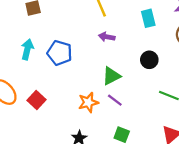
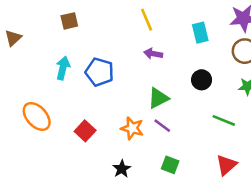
red square: (37, 100) -> (85, 131), moved
orange star: (88, 102) -> (132, 128), turned 30

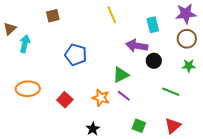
purple arrow: (153, 54) -> (137, 46), moved, size x1.5
cyan arrow: (63, 68) -> (25, 44), moved
orange ellipse: (37, 116) -> (28, 89), turned -50
green square: (170, 165) -> (139, 126), moved

